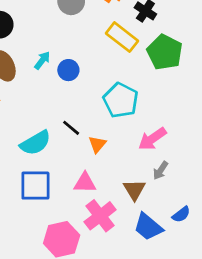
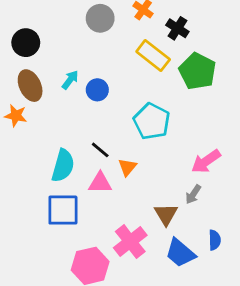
pink arrow: (152, 139) -> (206, 161), moved
cyan semicircle: (35, 143) -> (63, 166), turned -44
pink triangle: (85, 183) -> (100, 183), moved
blue semicircle: (181, 214) -> (215, 240), turned -54

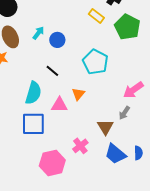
yellow rectangle: (153, 56) -> (96, 16), size x0.7
black line: (100, 150) -> (52, 71), moved
blue semicircle: (215, 240) -> (138, 153), moved
pink cross: (130, 242) -> (80, 146), size x0.7

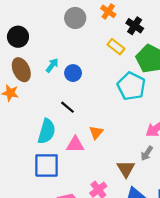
cyan pentagon: (95, 62) -> (131, 86), moved

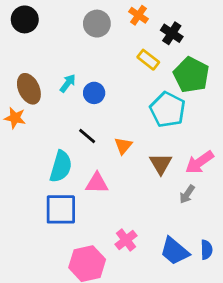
black circle: (18, 37) -> (25, 19), moved
orange triangle: (96, 132) -> (123, 146), moved
brown triangle: (126, 169) -> (161, 164), moved

